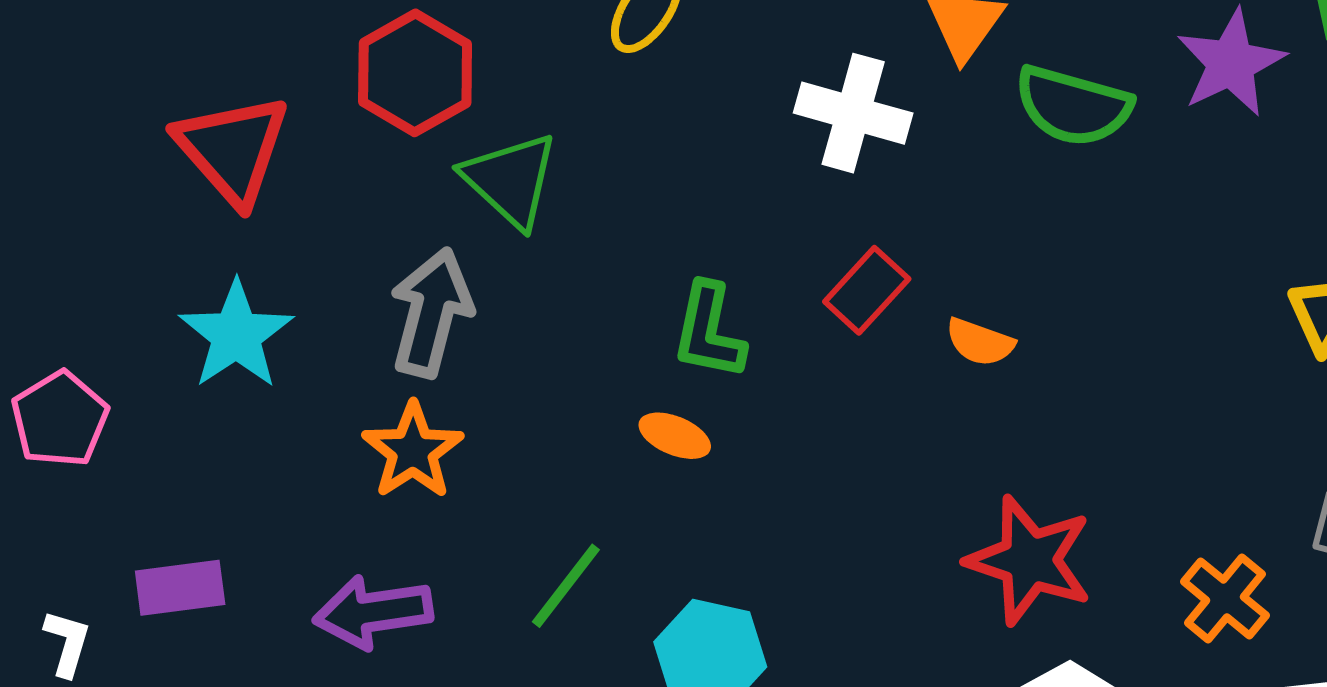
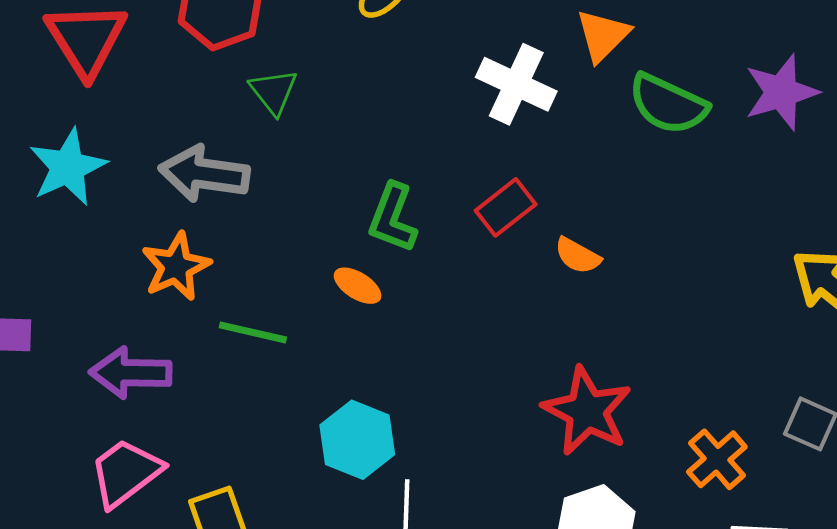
green triangle: (510, 180) -> (274, 92), size x0.7
gray arrow: (431, 313) -> (204, 174), turned -106
green line: (566, 586) -> (253, 332), moved, turned 56

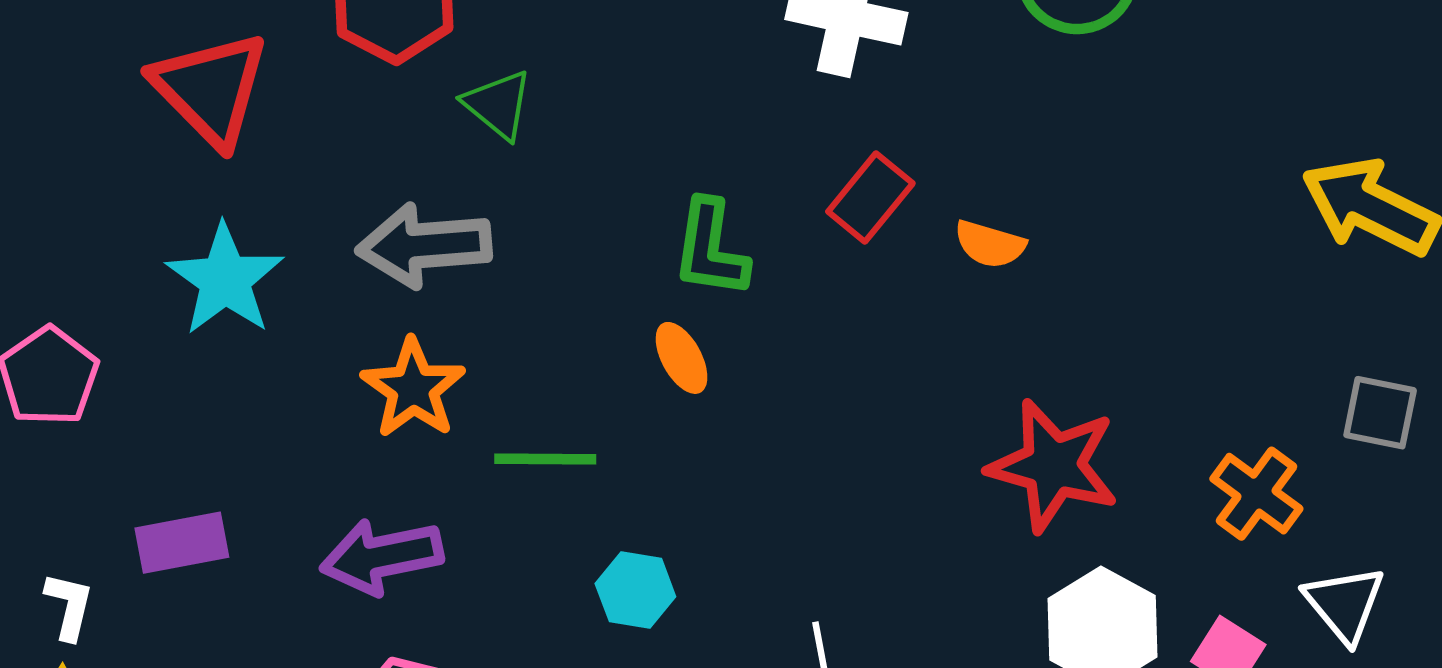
orange ellipse: (358, 286) -> (682, 358), turned 42
cyan hexagon: (357, 440) -> (635, 590), moved, size x0.7

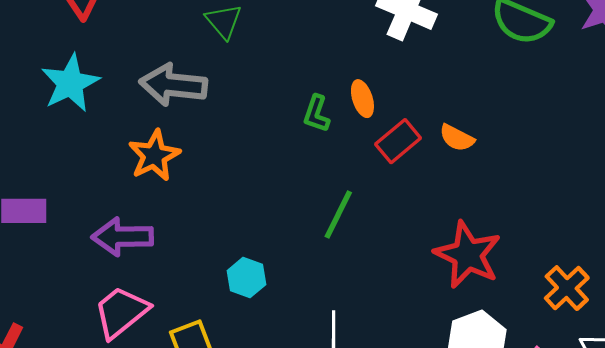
red rectangle: (870, 197) -> (398, 141), moved
green L-shape: (710, 249) -> (316, 114), size x0.7
orange ellipse: (682, 358) -> (362, 99), moved
green line: (545, 459) -> (338, 215), moved, turned -75

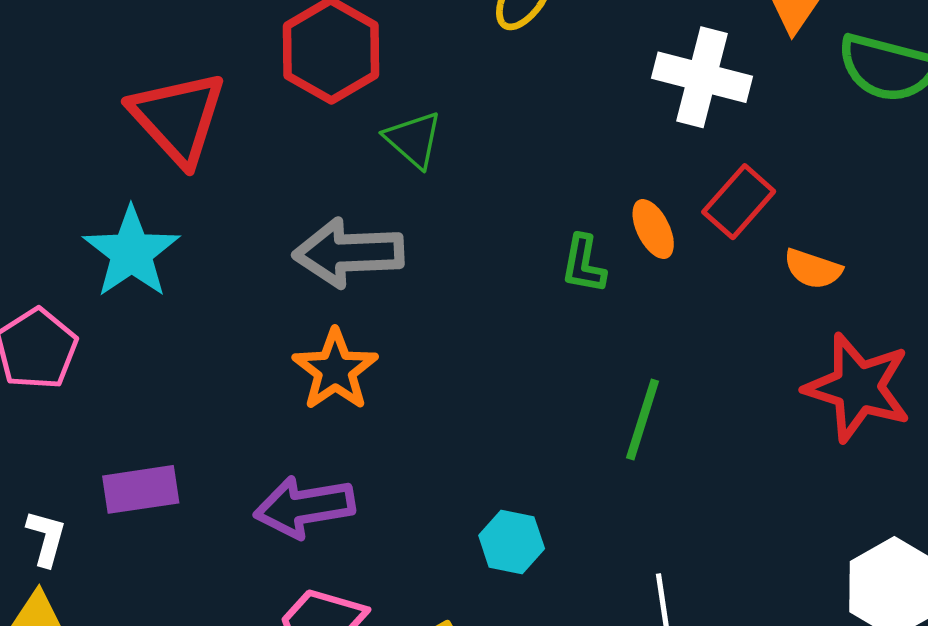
cyan star: (70, 83) -> (131, 252), moved
red rectangle: (398, 141) -> (739, 202), moved
red star: (468, 255) -> (858, 387), moved

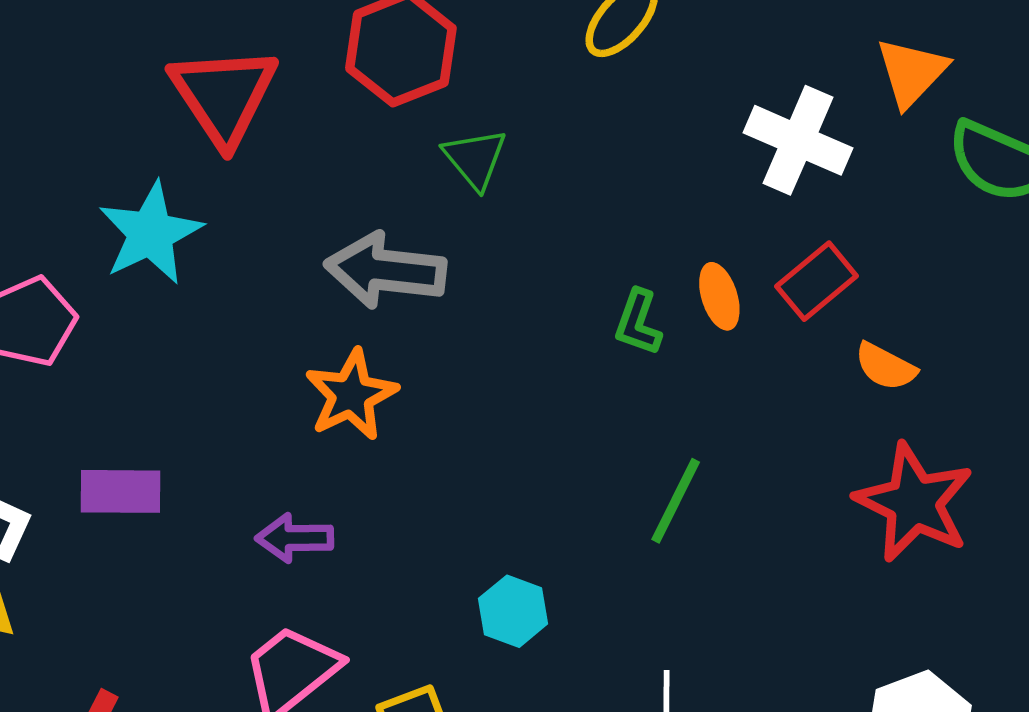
purple arrow: (304, 507) -> (295, 538), size x0.7

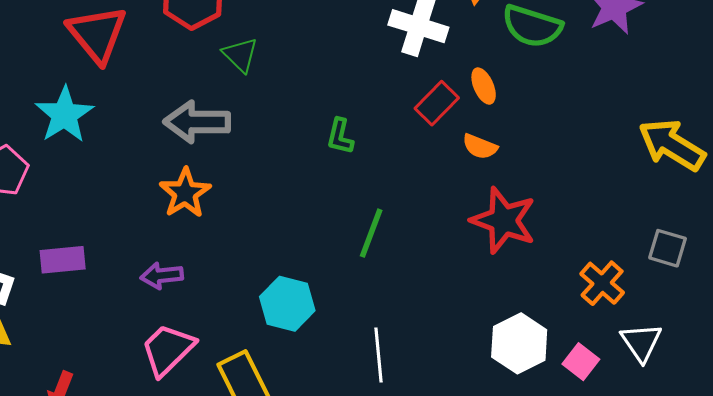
orange ellipse: (719, 296) -> (484, 86), moved
cyan hexagon: (513, 611) -> (287, 304), size x1.4

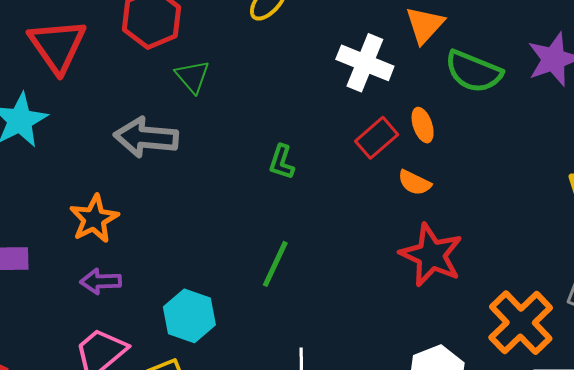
orange star: (185, 193) -> (94, 219), moved
green line: (371, 233) -> (275, 264), moved
orange cross: (602, 283) -> (521, 323), size x1.5
cyan hexagon: (287, 304) -> (189, 316), moved

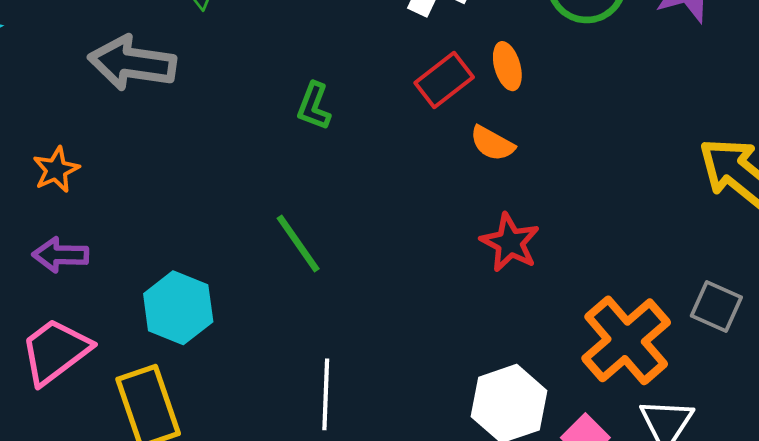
orange star: (94, 219) -> (56, 170), size x0.7
red star: (431, 255) -> (510, 243), size x0.7
green line: (275, 264) -> (298, 244), turned -63

